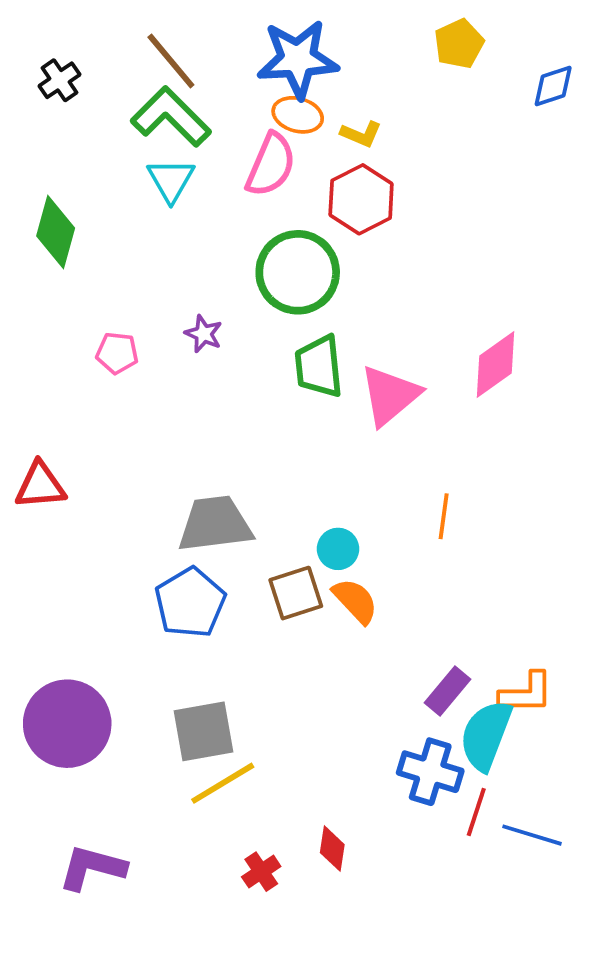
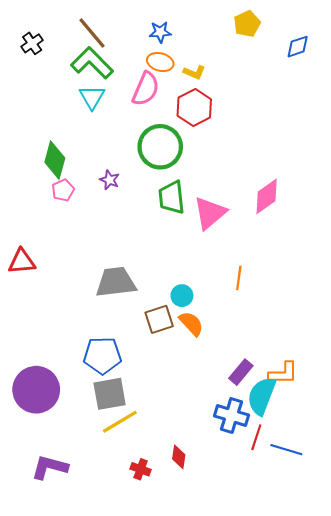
blue star: (298, 59) -> (160, 32), size x0.5
green diamond: (56, 232) -> (55, 160), moved
pink pentagon: (117, 353) -> (63, 190), turned -30
blue pentagon: (190, 603) -> (102, 356), moved, turned 30
red cross: (261, 872) -> (141, 469), turned -36

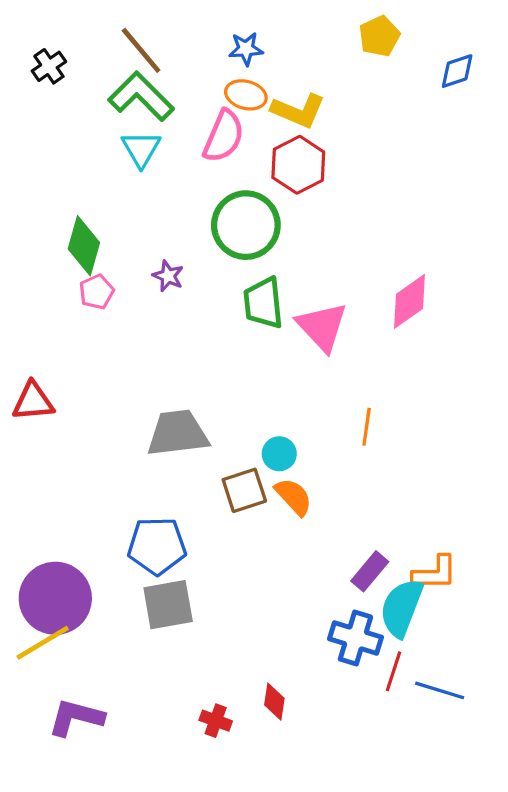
yellow L-shape: (194, 72) -> (298, 111), size x1.6
pink triangle: (210, 213) -> (322, 327), turned -33
yellow line: (120, 422) -> (43, 643), moved

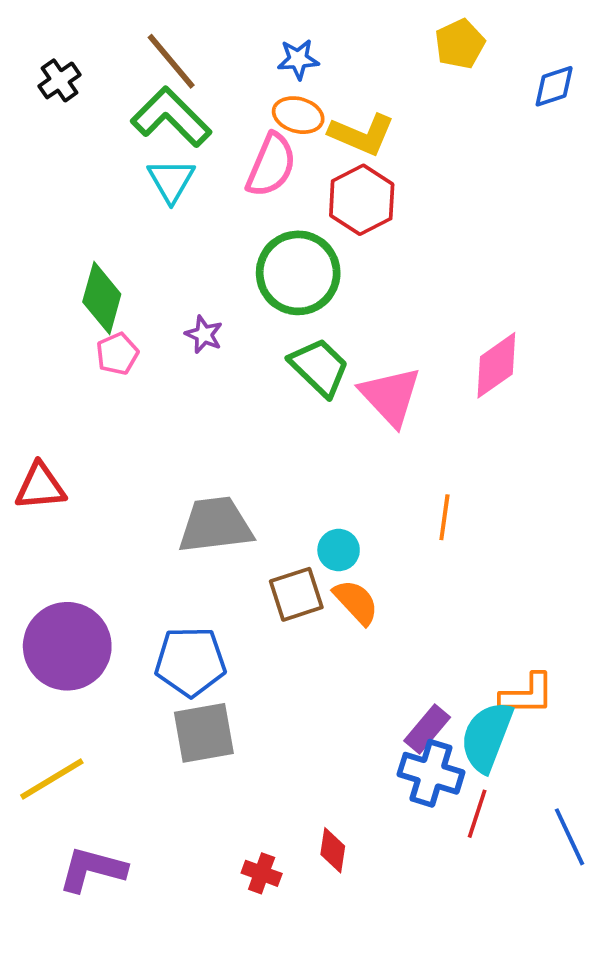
green trapezoid: (263, 303) -> (319, 367), turned 140
purple rectangle: (370, 571) -> (427, 729), moved
purple circle: (55, 598) -> (67, 646), moved
blue line: (440, 690) -> (570, 837), moved, turned 48

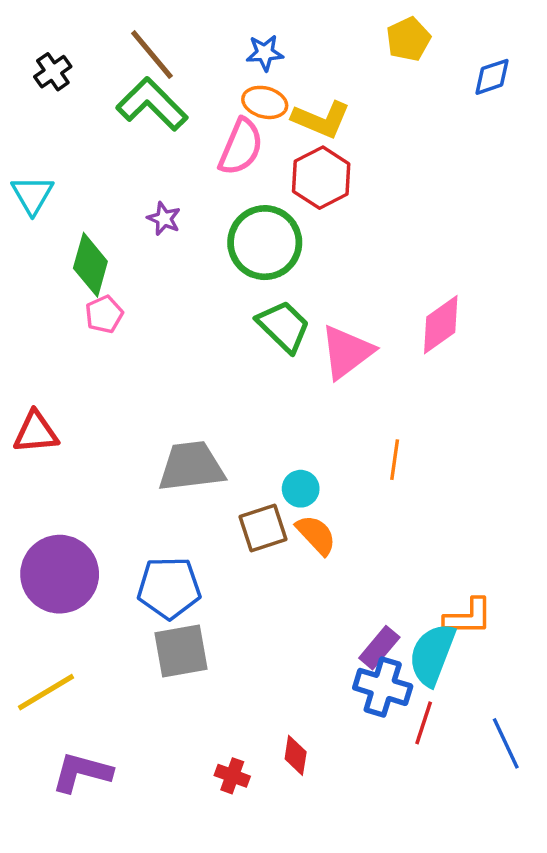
cyan triangle: (171, 181) -> (32, 195), moved
purple star: (204, 334) -> (164, 219), moved
pink triangle: (391, 396) -> (347, 352), turned 36

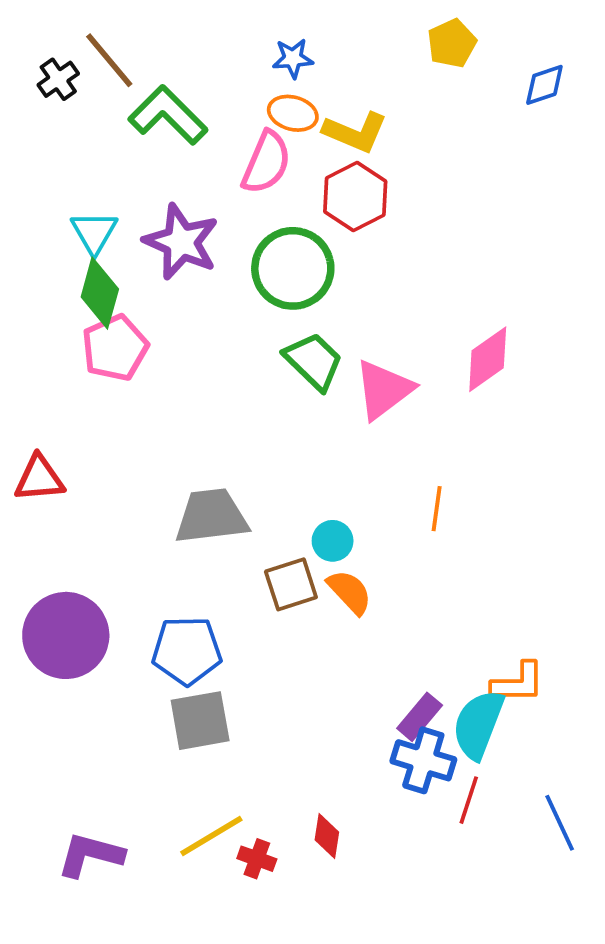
brown line: (152, 55) -> (109, 60), moved
cyan triangle: (32, 195) -> (94, 232), moved
purple star: (164, 219) -> (181, 242), size x2.0
pink pentagon: (104, 314) -> (115, 348), size x1.6
yellow line: (46, 692) -> (211, 836), moved

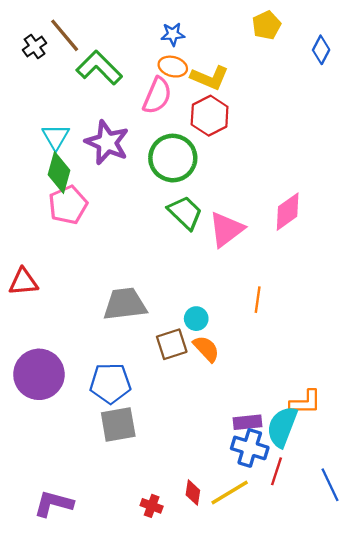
blue diamond: (544, 85) -> (321, 50), turned -44
purple rectangle: (420, 717) -> (248, 422), turned 44
yellow line: (211, 836) -> (230, 493), moved

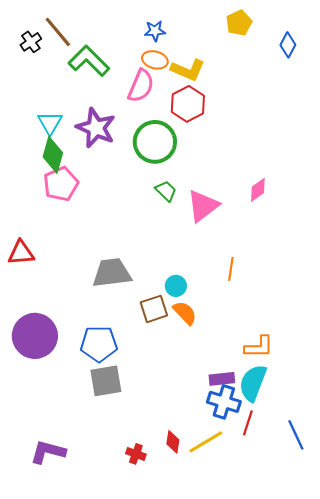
pink diamond: (288, 212) -> (258, 190), size x0.7
green trapezoid: (185, 213) -> (166, 191), size x0.7
orange L-shape: (305, 402) -> (259, 347), moved

